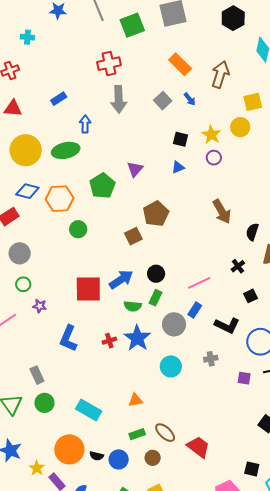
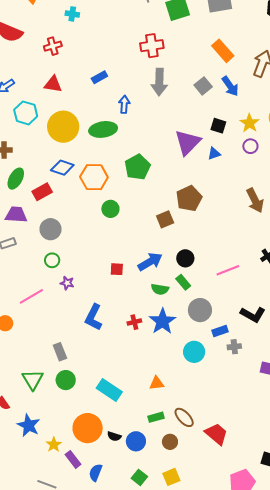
blue arrow: (190, 99) -> (230, 86), size x1.5
purple triangle: (135, 169) -> (188, 142), moved, size x1.6
red square: (88, 289) -> (117, 269), size x0.5
green rectangle: (155, 298) -> (183, 282), turned -70
blue rectangle: (195, 310) -> (220, 331), moved, turned 35

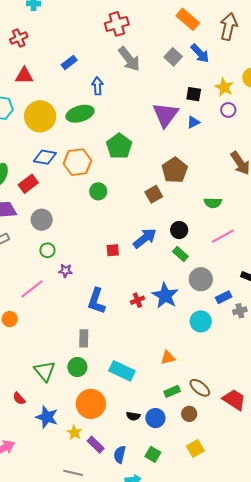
gray arrow: (159, 82) -> (129, 59), turned -32
green semicircle: (160, 289) -> (213, 203), moved
gray rectangle: (60, 352) -> (84, 338), moved, turned 30
orange circle: (88, 428) -> (91, 404), moved
green square: (139, 477) -> (153, 454), moved

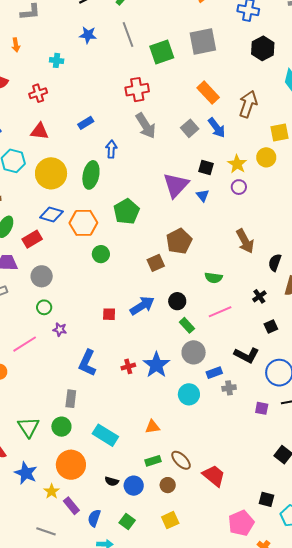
green ellipse: (80, 114) -> (91, 175), turned -68
blue triangle: (193, 122) -> (203, 196), turned -48
green rectangle: (180, 254) -> (187, 325), moved

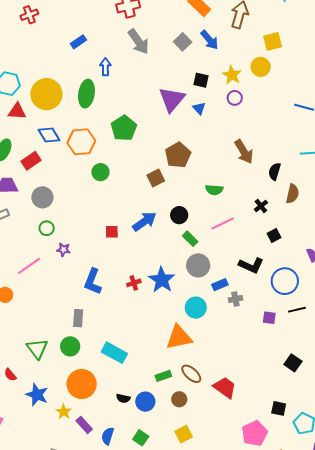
red triangle: (40, 131) -> (17, 111), moved
blue diamond: (51, 214) -> (49, 135), turned 45
orange triangle: (152, 427) -> (179, 337), moved, size x1.8

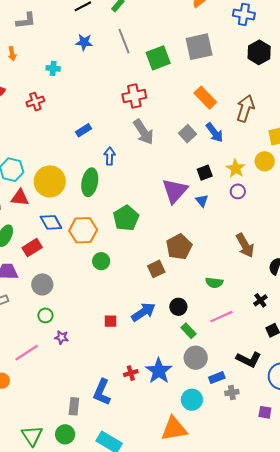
black square: (201, 80) -> (205, 173), turned -35
blue L-shape: (93, 281) -> (102, 392), moved

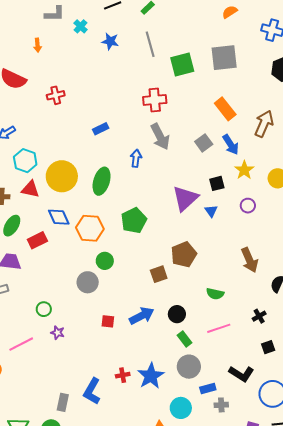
cyan cross: (53, 68) -> (81, 26), moved, turned 32
blue arrow: (110, 156) -> (136, 158), moved
yellow star: (236, 168) -> (244, 170), moved
gray circle: (42, 284) -> (88, 282), moved

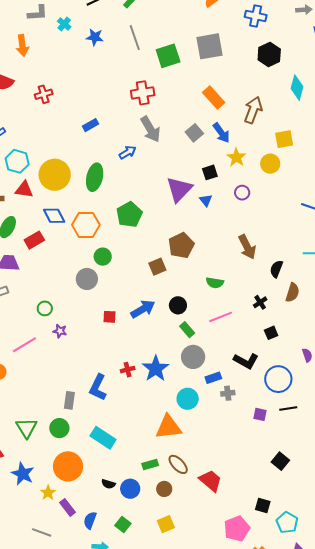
orange arrow: (37, 45) -> (22, 45), size x1.5
blue arrow: (136, 158) -> (128, 152), turned 54

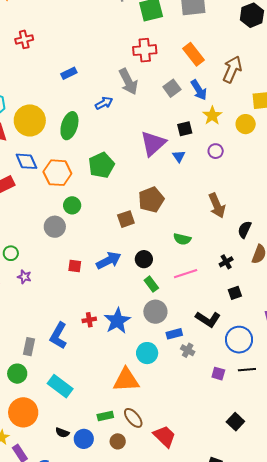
red cross: (143, 93) -> (145, 50), moved
gray cross: (228, 393) -> (188, 350), turned 32

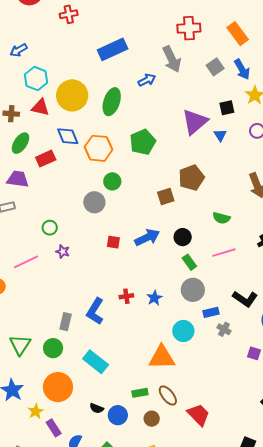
blue rectangle: (69, 73) -> (113, 49), size x1.8
blue star: (117, 321) -> (154, 298), size x0.6

